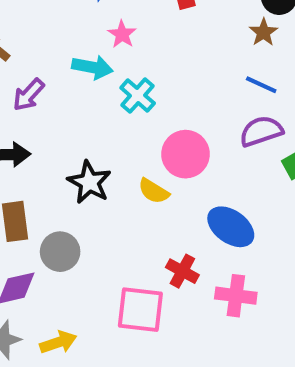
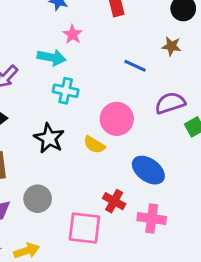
brown star: (263, 32) -> (171, 46), moved, turned -30
blue line: (261, 85) -> (135, 66), moved
cyan cross: (138, 96) -> (66, 91), moved, turned -30
gray circle: (60, 252) -> (38, 199), moved

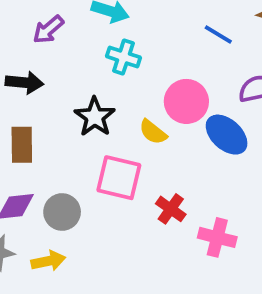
blue ellipse: (148, 170) -> (227, 135), moved
gray circle: (38, 199) -> (62, 212), moved
pink square: (84, 228) -> (119, 178), moved

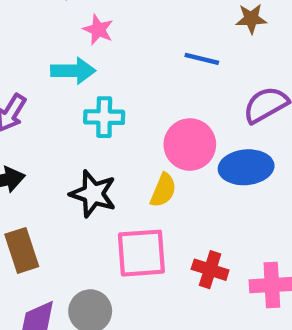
yellow semicircle: (153, 132) -> (163, 190), turned -88
blue ellipse: (227, 135) -> (246, 167), turned -30

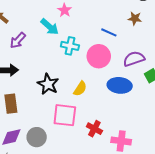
cyan arrow: (73, 71) -> (50, 27), turned 30
cyan cross: (104, 117) -> (70, 46), moved
pink circle: (190, 144) -> (99, 56), moved

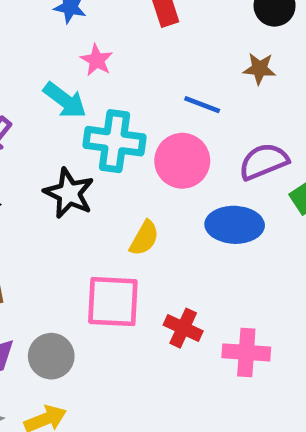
cyan cross: (70, 46) -> (114, 141), size x1.4
black star: (48, 84) -> (69, 193), moved

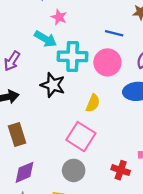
pink square: (113, 302) -> (81, 137), turned 36
red cross: (183, 328) -> (121, 170), moved
gray circle: (51, 356) -> (74, 170), moved

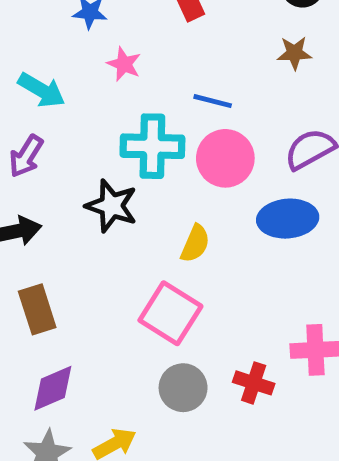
blue line: (114, 33) -> (213, 101), moved
cyan arrow: (45, 39) -> (42, 90), moved
gray circle: (74, 170) -> (183, 388), moved

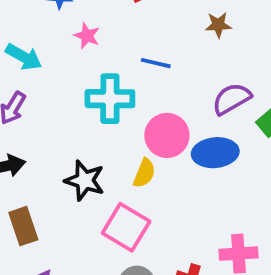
pink circle: (225, 158) -> (167, 135), moved
black star: (111, 206) -> (85, 180), moved

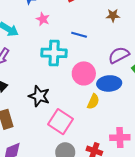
yellow semicircle: (144, 173) -> (93, 102), moved

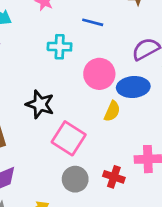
cyan cross: (54, 53) -> (60, 47), size x0.7

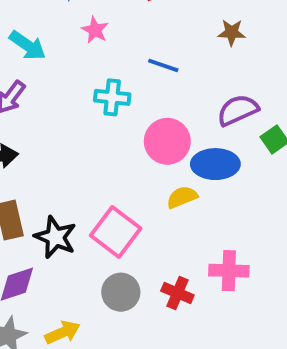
black star: (40, 104) -> (55, 237), moved
yellow semicircle: (112, 111) -> (182, 197), turned -140

